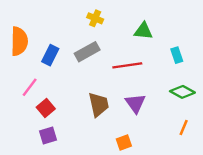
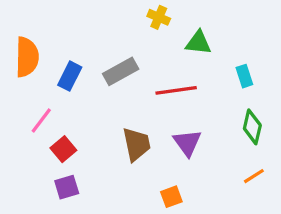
yellow cross: (95, 18) -> (159, 17), moved
green diamond: (182, 92) -> (252, 127), turned 75
orange line: (184, 128) -> (254, 176), turned 35

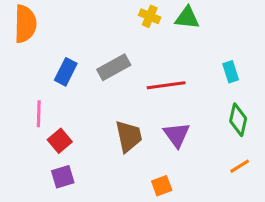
green triangle: (198, 43) -> (187, 18), moved
orange semicircle: (27, 57) -> (25, 24), moved
pink line: (41, 120) -> (39, 114), turned -35

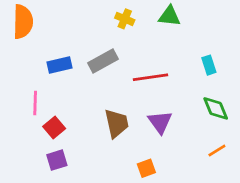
yellow cross: (150, 16) -> (125, 19), moved
blue rectangle: (66, 72) -> (60, 65), turned 50
green diamond: (238, 120) -> (216, 108), turned -36

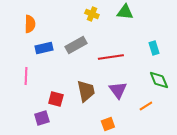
orange semicircle: (23, 22) -> (30, 24), moved, size x0.7
red square: (54, 127) -> (56, 99), moved, turned -35
orange line: (217, 151) -> (146, 106), moved

